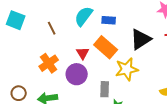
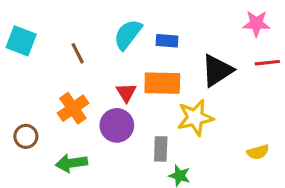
orange rectangle: (106, 47) -> (162, 83), turned -40
brown circle: (19, 93) -> (26, 136), moved

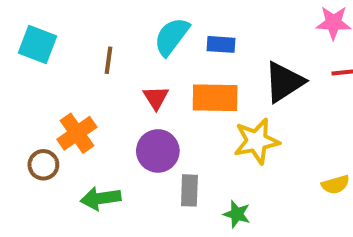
brown line: (78, 53) -> (109, 60), turned 35
red triangle: (126, 92) -> (156, 98), moved
orange cross: (73, 108) -> (77, 133), moved
gray rectangle: (161, 149) -> (189, 190), moved

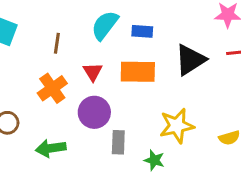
orange cross: (77, 133) -> (52, 88), moved
yellow star: (257, 141) -> (177, 126), moved

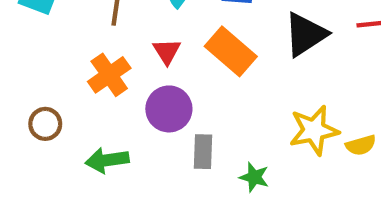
orange rectangle: (138, 72) -> (231, 51), turned 40
yellow star: (177, 126) -> (314, 130), moved

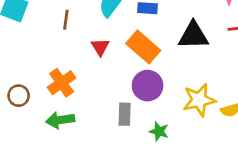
black triangle: (305, 34) -> (193, 35), turned 32
orange cross: (109, 75) -> (62, 83), moved
purple circle: (169, 109) -> (148, 86), moved

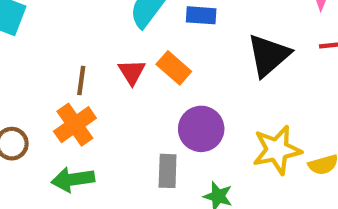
brown line: (66, 20) -> (81, 80), moved
black triangle: (193, 35) -> (268, 55), turned -40
orange rectangle: (143, 47) -> (174, 68), moved, size x0.7

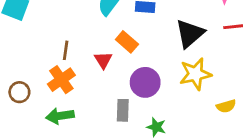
red triangle: (132, 72) -> (103, 60), moved
yellow star: (277, 150) -> (195, 74), moved

